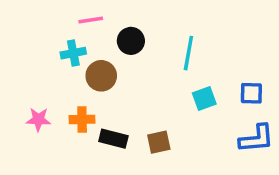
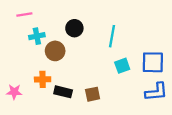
pink line: (91, 20) -> (24, 15), moved
blue square: (251, 93) -> (153, 62), size x1.5
pink star: (38, 119) -> (14, 92), moved

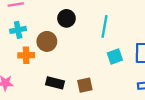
cyan cross: (37, 36) -> (18, 30), moved
orange cross: (43, 79) -> (26, 55), moved

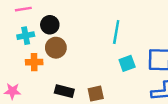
black circle: (66, 18) -> (50, 25), moved

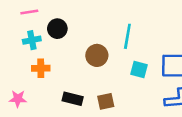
brown circle: (56, 48) -> (97, 55), moved
cyan square: (127, 63) -> (139, 69), turned 35

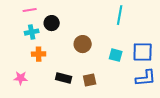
cyan line: (127, 36) -> (120, 15), moved

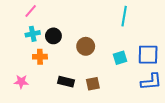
pink line: (30, 10) -> (31, 11), turned -40
black circle: (52, 23) -> (53, 36), moved
cyan square: (116, 55) -> (120, 58), turned -32

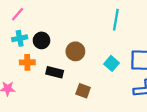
cyan square: (120, 58) -> (111, 63), turned -32
black rectangle: (66, 82) -> (55, 72), moved
brown square: (93, 84) -> (83, 91), turned 32

